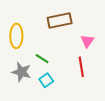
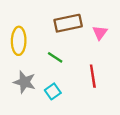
pink triangle: (87, 41) -> (100, 33), moved
green line: (42, 59) -> (55, 57), moved

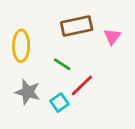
red line: (93, 76) -> (82, 85), moved, turned 55

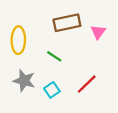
red line: (82, 85) -> (87, 84), moved

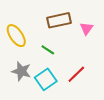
yellow ellipse: (18, 40) -> (16, 36), turned -35
cyan square: (52, 90) -> (46, 79), size x1.5

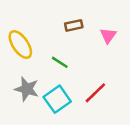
brown rectangle: (59, 20) -> (74, 25), size x0.6

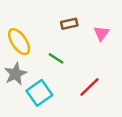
gray star: (27, 89) -> (16, 74), moved, turned 30
cyan square: (57, 99) -> (39, 93), moved

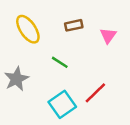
yellow ellipse: (19, 42) -> (28, 29), moved
cyan square: (39, 93) -> (62, 104), moved

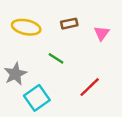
yellow ellipse: (28, 29) -> (26, 27), turned -44
cyan square: (62, 104) -> (37, 98), moved

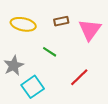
pink triangle: (102, 33) -> (90, 30), size x1.6

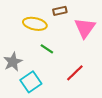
brown rectangle: (61, 21) -> (60, 11), moved
yellow ellipse: (23, 24) -> (35, 24), moved

